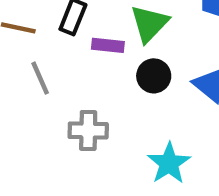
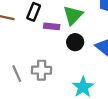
gray line: (40, 78) -> (17, 74), moved

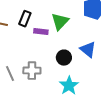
black circle: (75, 42) -> (64, 58), moved

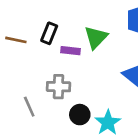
black circle: (64, 58) -> (80, 115), moved
gray cross: (32, 71) -> (59, 87), moved

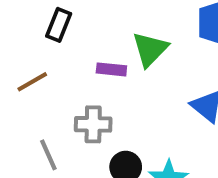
black rectangle: (49, 33) -> (59, 25), moved
brown line: (16, 40) -> (32, 82), moved, turned -42

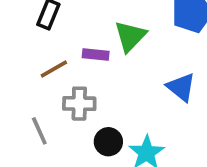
brown line: (32, 82) -> (54, 69), moved

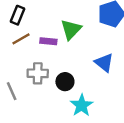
brown line: (54, 69) -> (21, 39), moved
black circle: (108, 142) -> (65, 82), moved

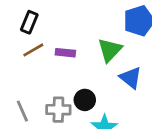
green triangle: (71, 29) -> (110, 50), moved
gray cross: (38, 73) -> (58, 110), moved

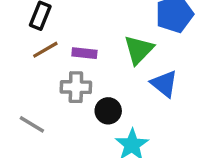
gray cross: (58, 110) -> (76, 87), moved
gray line: (22, 111) -> (32, 124), turned -35

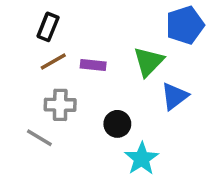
blue triangle: (164, 84) -> (175, 96), turned 44
gray cross: (76, 87) -> (60, 105), moved

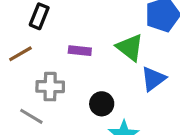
brown line: (53, 62) -> (20, 54), moved
green triangle: (149, 62) -> (130, 48), turned -36

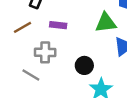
green triangle: (130, 48) -> (106, 23), turned -45
purple rectangle: (80, 51) -> (58, 25), moved

